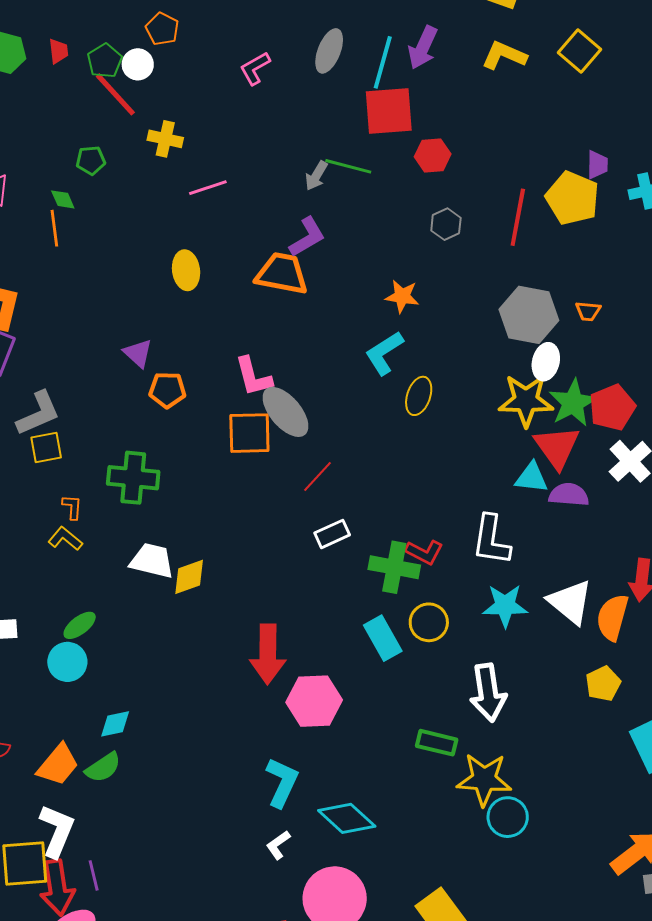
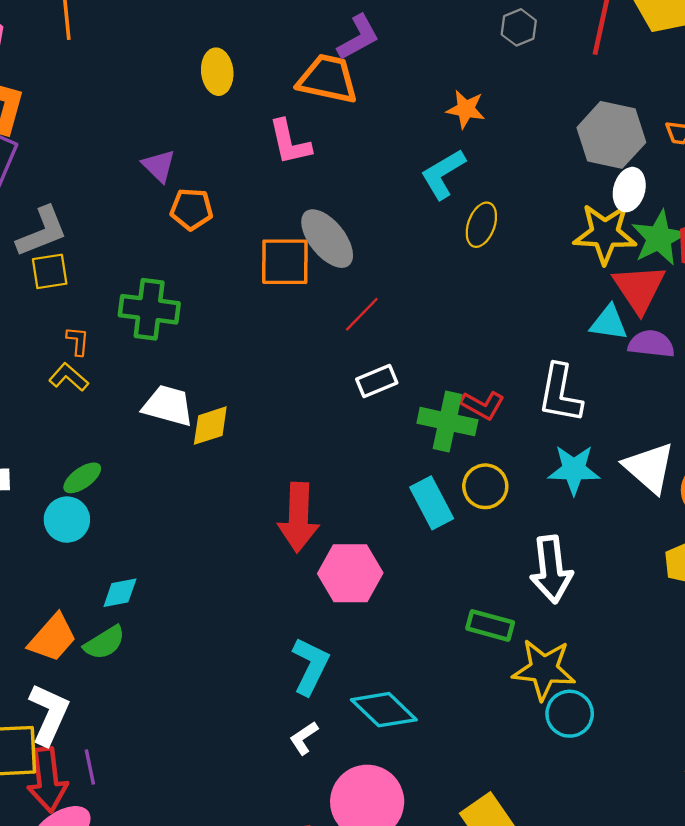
pink L-shape: (253, 377) -> (290, 142), moved

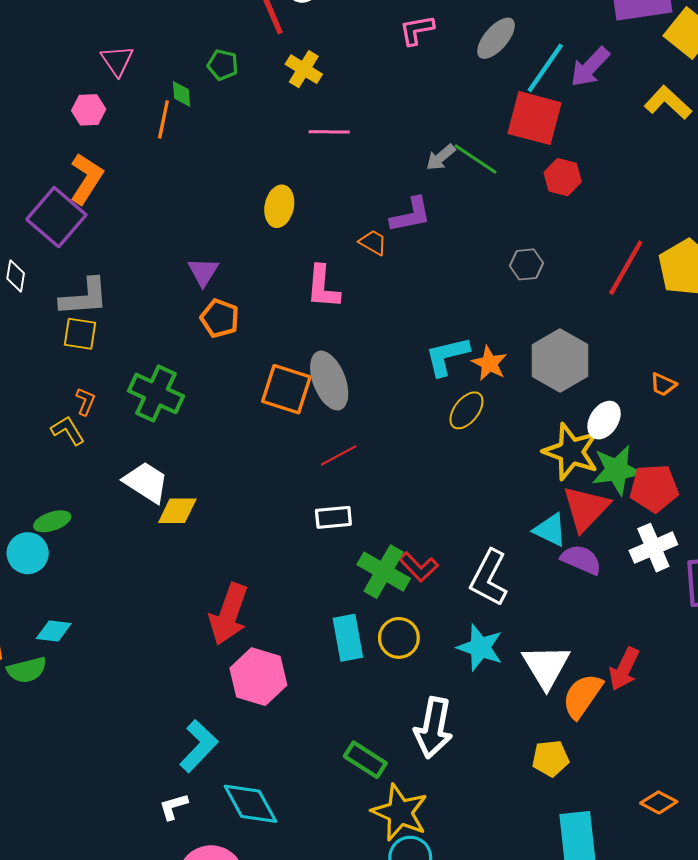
gray hexagon: (519, 27) -> (526, 264), moved
orange trapezoid: (328, 79) -> (373, 242), size x0.5
orange star: (466, 109) -> (489, 363), moved
gray hexagon: (611, 135) -> (560, 360), moved

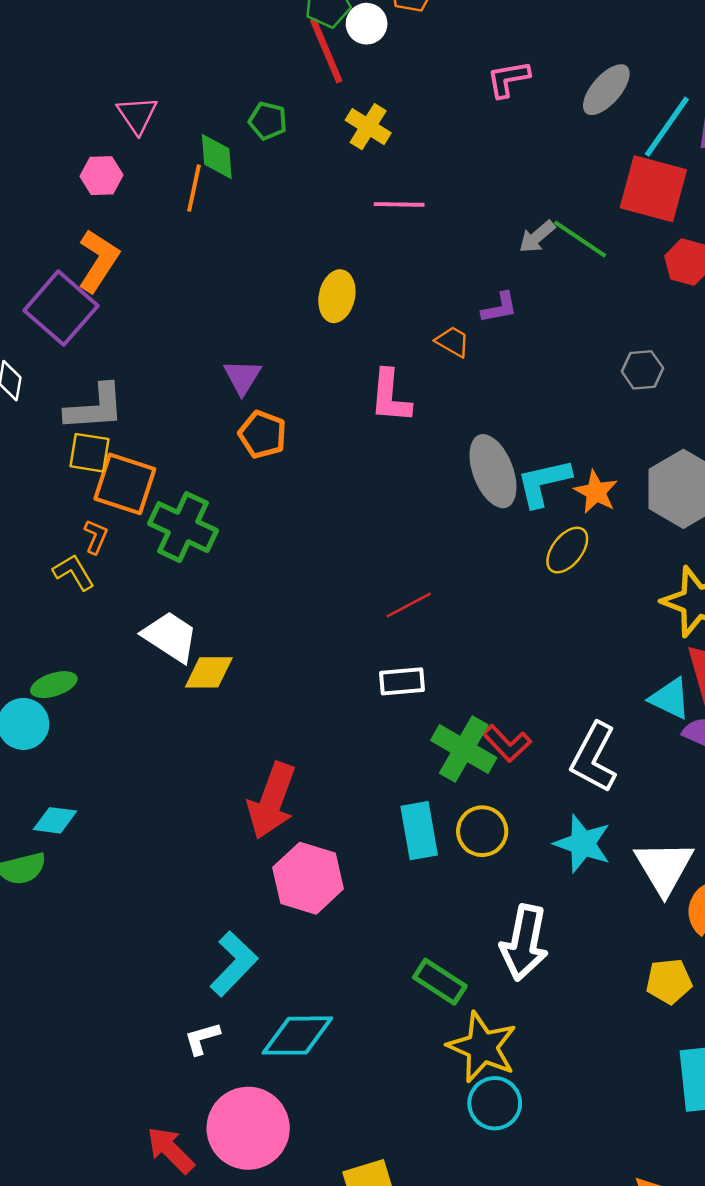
green diamond: (182, 94) -> (217, 157), size x1.4
purple L-shape: (411, 215) -> (499, 308), size x0.7
gray ellipse: (329, 381) -> (493, 471), moved
orange square: (286, 389) -> (125, 484), moved
cyan diamond: (250, 804) -> (297, 1036), turned -62

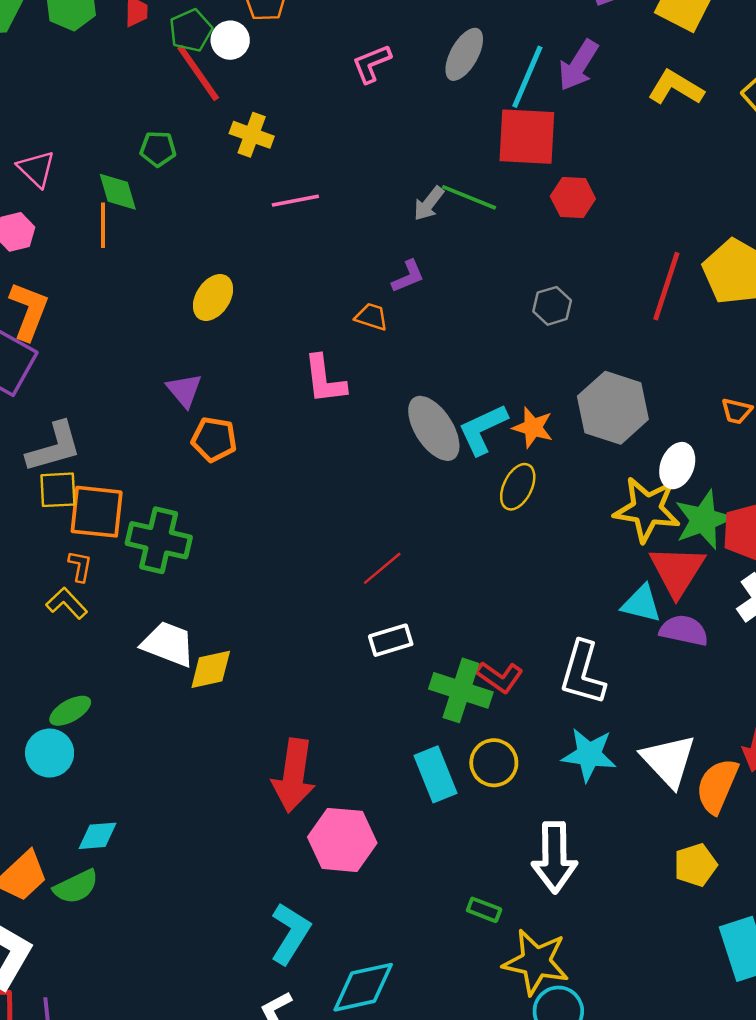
yellow ellipse: (337, 296) -> (213, 297), moved, turned 33
green rectangle: (440, 982) -> (484, 910), size x0.7

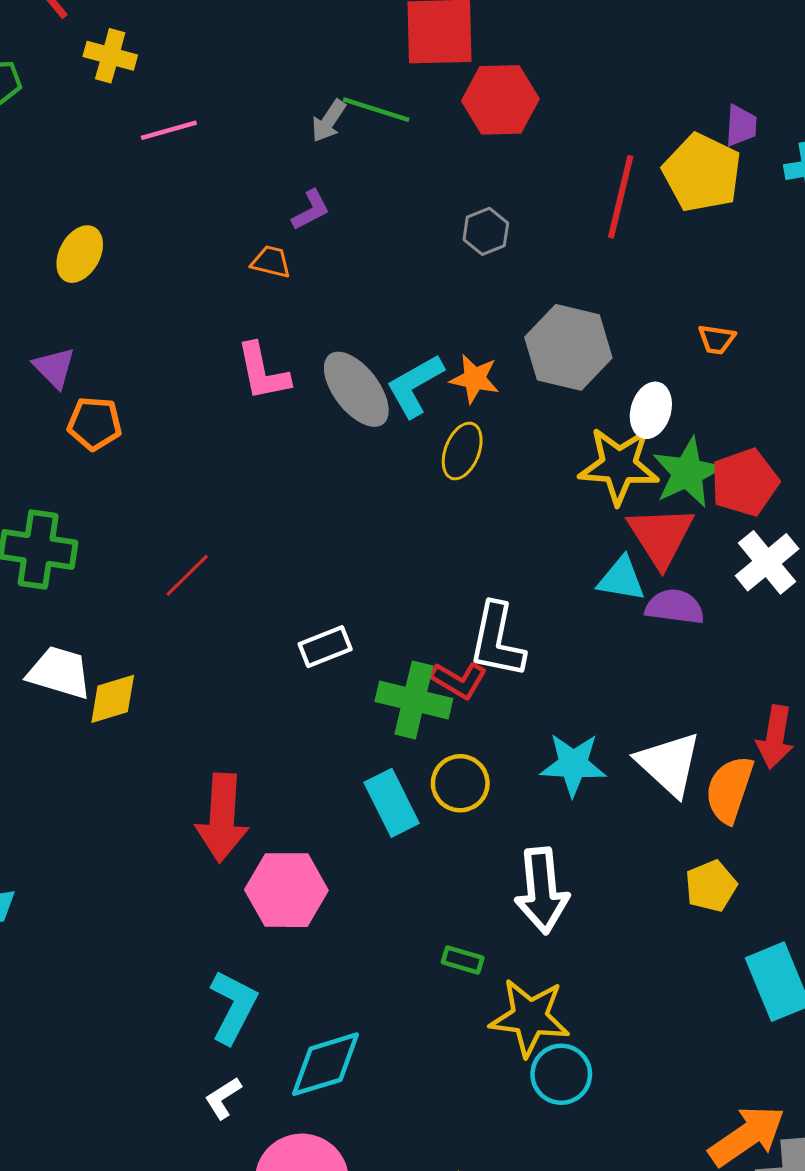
red hexagon: (573, 197) -> (500, 100), size x1.4
pink L-shape: (325, 379) -> (263, 372), moved
red line: (382, 568) -> (187, 575), moved
white L-shape: (583, 673) -> (497, 640), moved

